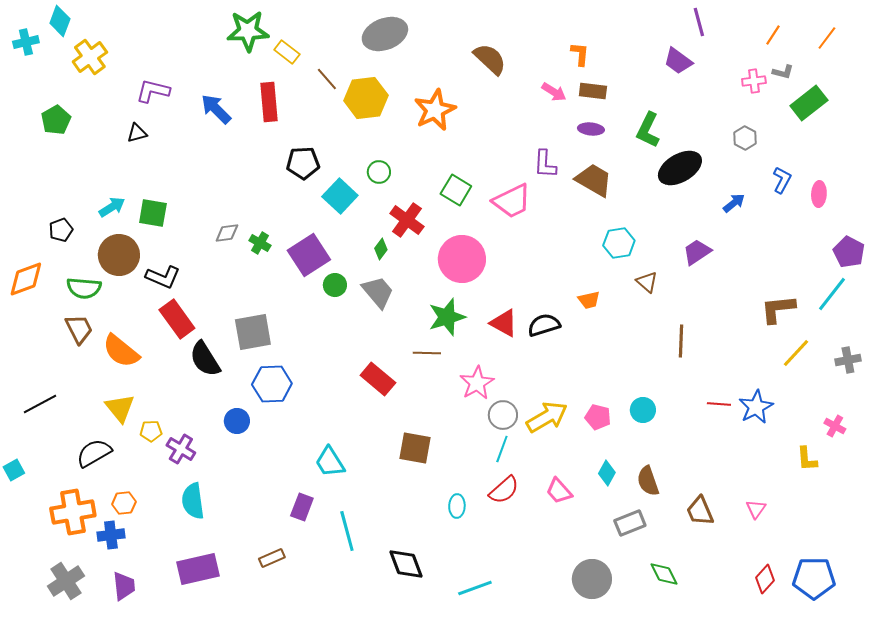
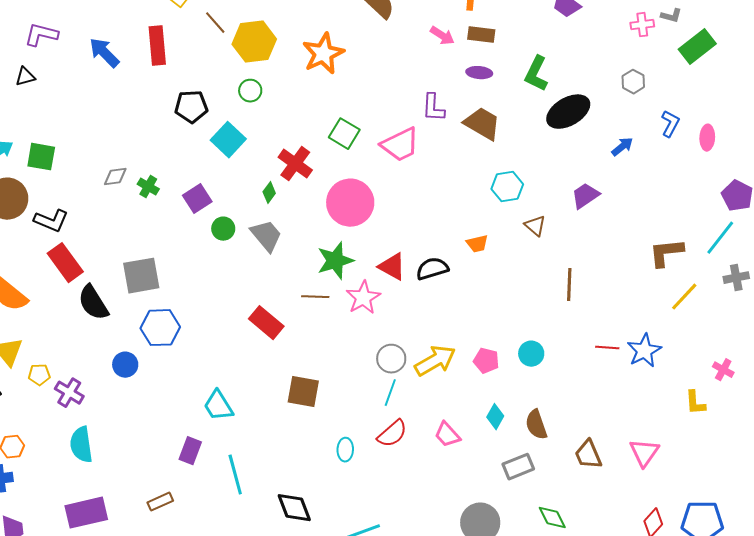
green circle: (379, 172) -> (250, 91), moved
purple square: (309, 255) -> (197, 199), size x0.7
gray cross: (848, 360) -> (736, 278), moved
pink star: (477, 383) -> (363, 298), moved
pink triangle: (756, 509) -> (644, 453), size x1.5

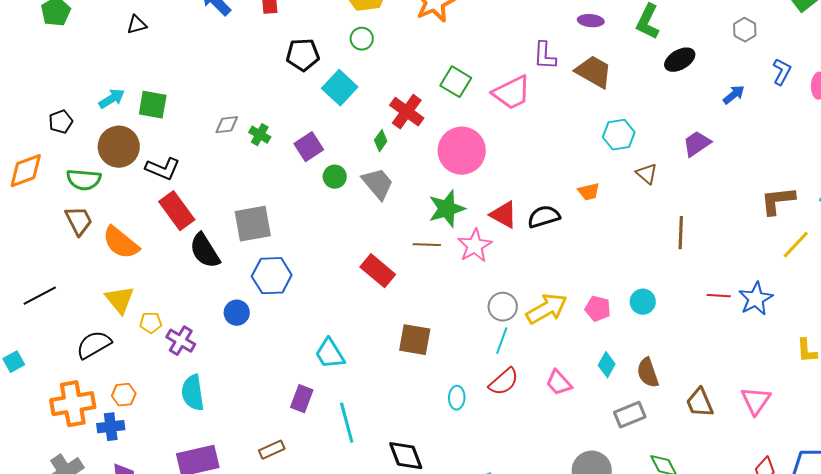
black ellipse: (568, 112) -> (680, 60), size x0.7

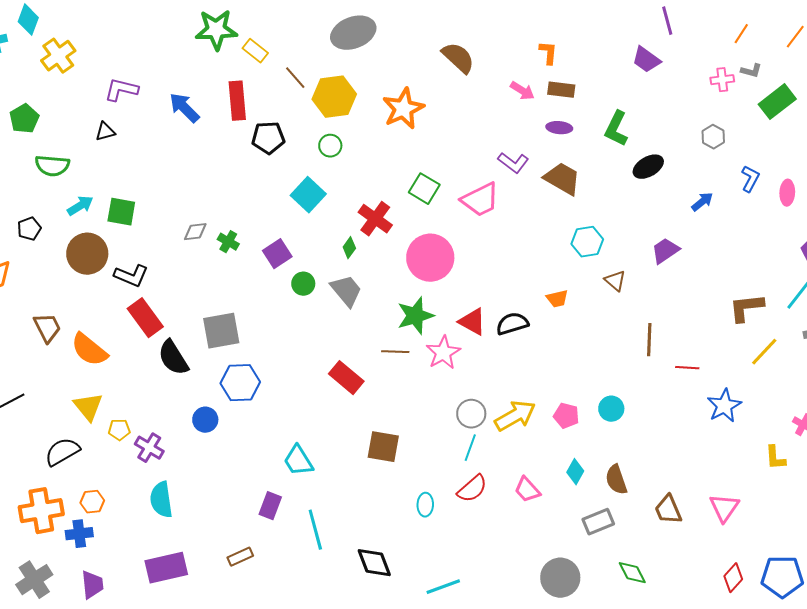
black pentagon: (303, 55) -> (268, 138), moved
purple L-shape: (545, 56) -> (513, 163), turned -56
green semicircle: (84, 180) -> (52, 166), moved
red line: (719, 296) -> (687, 368), moved

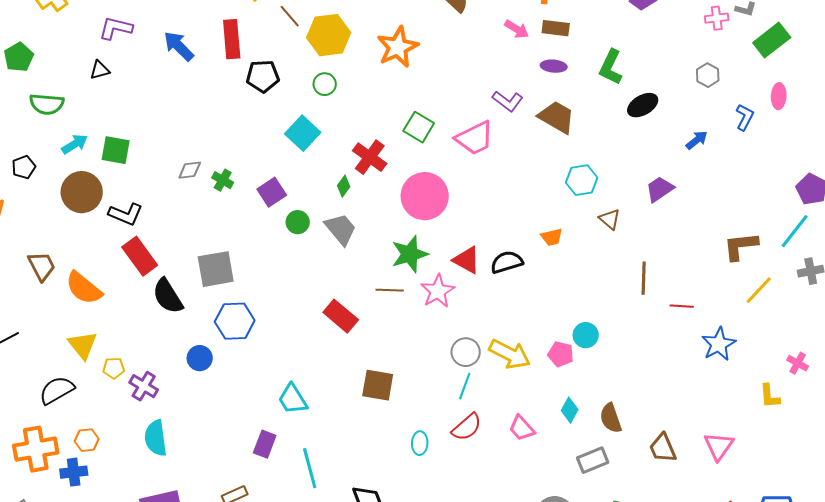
pink ellipse: (787, 193) -> (779, 96), moved
cyan circle: (611, 409) -> (586, 335), moved
yellow arrow: (515, 416) -> (510, 354), turned 57

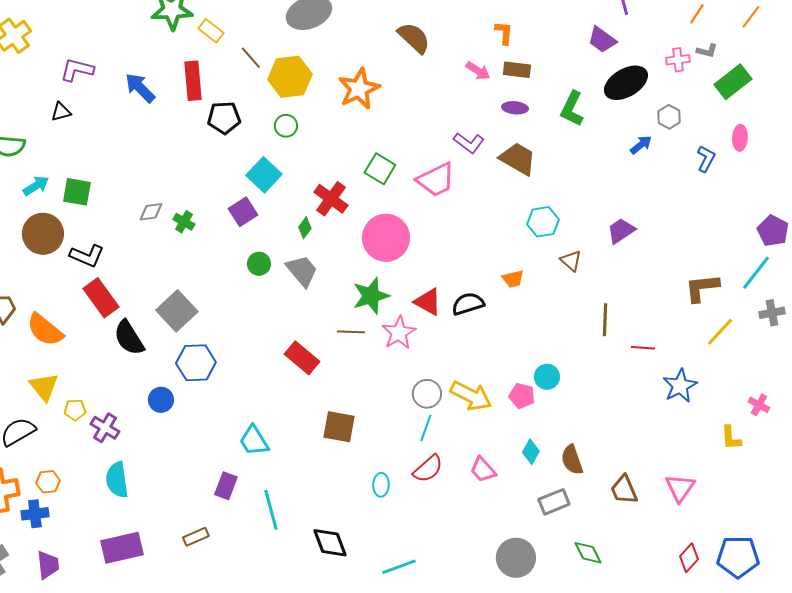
black ellipse: (643, 105) -> (626, 83), moved, size x1.4
blue arrow: (697, 140) -> (641, 145), moved
purple square: (272, 192) -> (243, 212), moved
gray square: (216, 269) -> (177, 311), turned -33

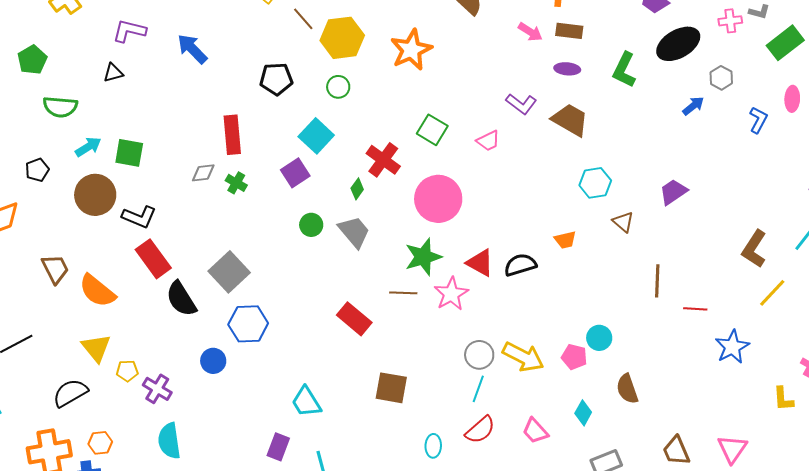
red rectangle: (193, 81) -> (232, 135), moved
pink trapezoid: (436, 180) -> (488, 141), size x0.6
brown L-shape: (702, 288) -> (754, 249), turned -51
brown semicircle: (572, 460) -> (627, 389), moved

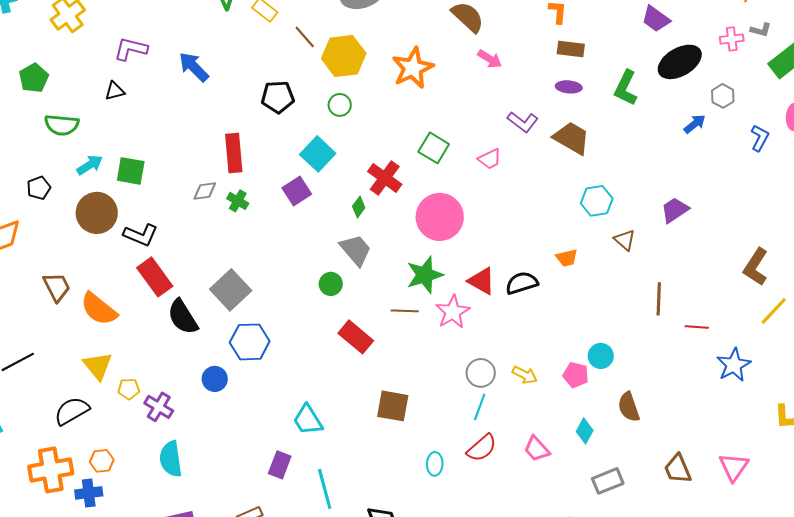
pink arrow: (530, 32) -> (490, 59), moved
green circle: (311, 225) -> (331, 284), moved
yellow arrow: (523, 357) -> (525, 375), size x0.6

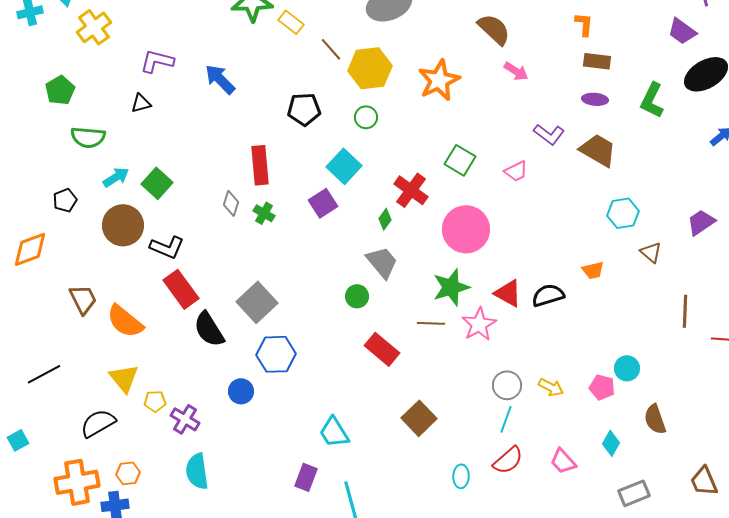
green square: (131, 171) -> (157, 183), turned 32
gray diamond: (205, 191) -> (231, 203), turned -65
brown square: (393, 406) -> (419, 418), turned 36

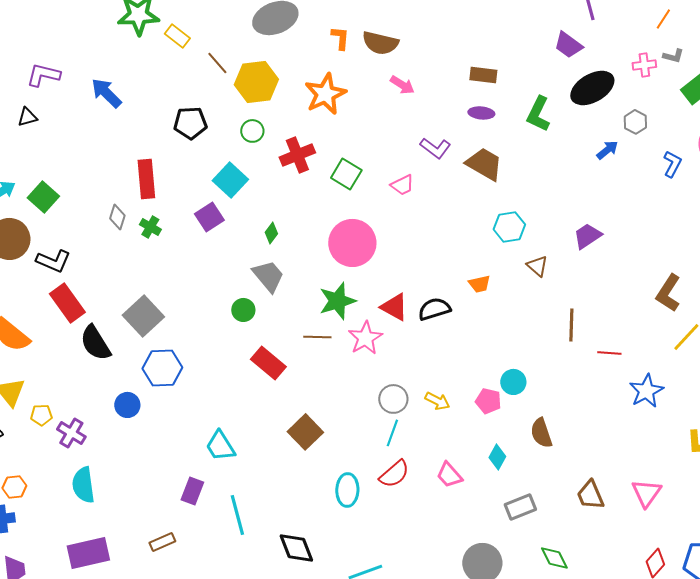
orange L-shape: (584, 24) -> (340, 38), moved
brown semicircle: (494, 29) -> (380, 43), turned 150
red cross: (411, 190) -> (297, 155), moved, turned 32
cyan ellipse: (461, 476) -> (347, 490), size x1.4

